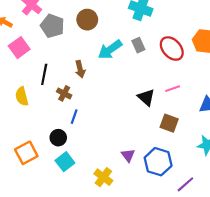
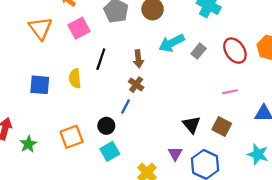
gray rectangle: (138, 45) -> (199, 51), moved, turned 56
brown cross: (64, 93) -> (136, 85), moved
black triangle: (146, 97) -> (192, 125), moved

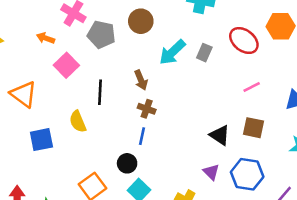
orange triangle: (40, 28) -> (24, 94), moved

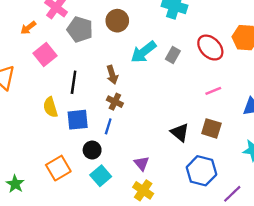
orange arrow: (46, 38) -> (28, 28), turned -63
blue square: (41, 140) -> (78, 120), moved
purple triangle: (211, 172) -> (142, 163), moved

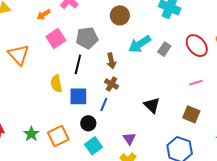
gray pentagon: (80, 29) -> (87, 38), moved, turned -30
black triangle: (180, 132) -> (152, 105), moved
green star: (15, 184) -> (31, 134), moved

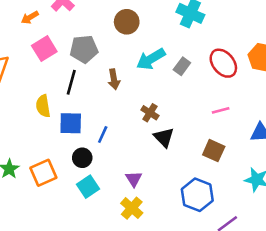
brown cross: (111, 84) -> (150, 113), moved

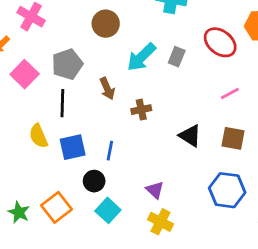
brown cross: (150, 113) -> (141, 110), moved, turned -30
black triangle: (164, 137) -> (190, 136), moved

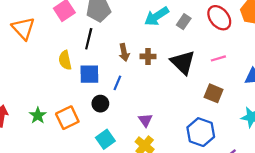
brown arrow: (107, 89) -> (124, 52), moved
black triangle: (190, 136) -> (183, 62), moved, size x1.4
cyan square: (108, 210) -> (105, 139), moved

